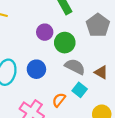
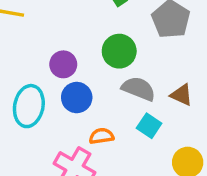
purple circle: (45, 32) -> (63, 64), moved
orange semicircle: (59, 100) -> (101, 136), moved, turned 48

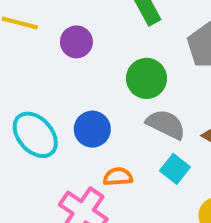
purple circle: (63, 64) -> (76, 42), moved
cyan ellipse: (29, 106) -> (35, 135), turned -57

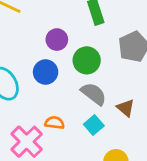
purple circle: (76, 42) -> (57, 40), moved
blue circle: (92, 129) -> (46, 72), moved

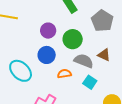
brown triangle: (126, 108) -> (104, 55), moved
orange semicircle: (55, 123) -> (64, 74), moved

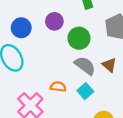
blue circle: (47, 55) -> (21, 28), moved
orange semicircle: (64, 74) -> (58, 87), moved

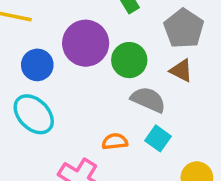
purple circle: (54, 21) -> (86, 43), size x1.6
brown triangle: (109, 65) -> (181, 71), moved

